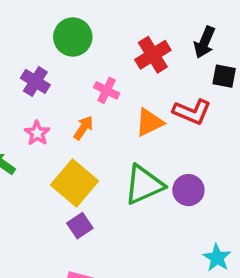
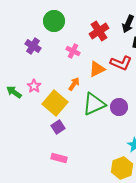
orange arrow: (83, 128) -> (74, 84), moved
pink star: (37, 133) -> (34, 86), moved

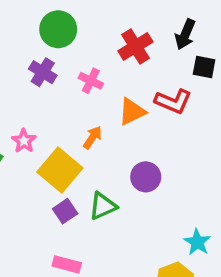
purple cross: (33, 46) -> (43, 72), moved
green triangle: (94, 104) -> (103, 206), moved, size x0.7
purple circle: (119, 107) -> (146, 177), moved

